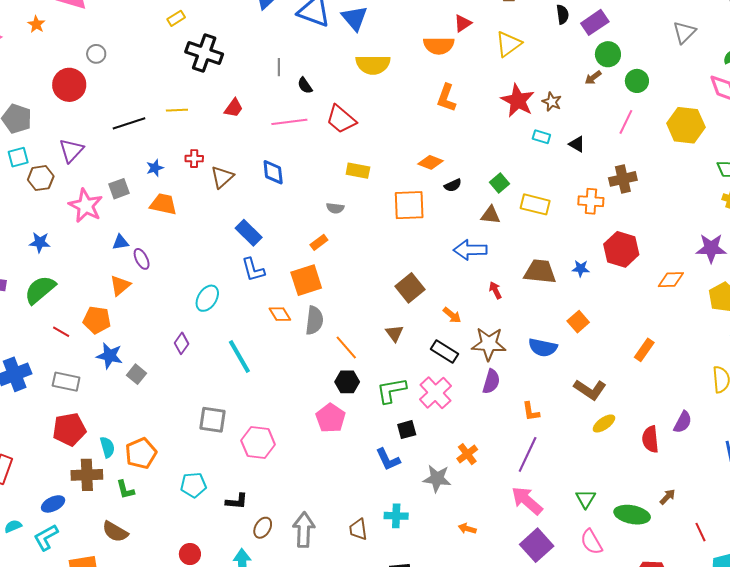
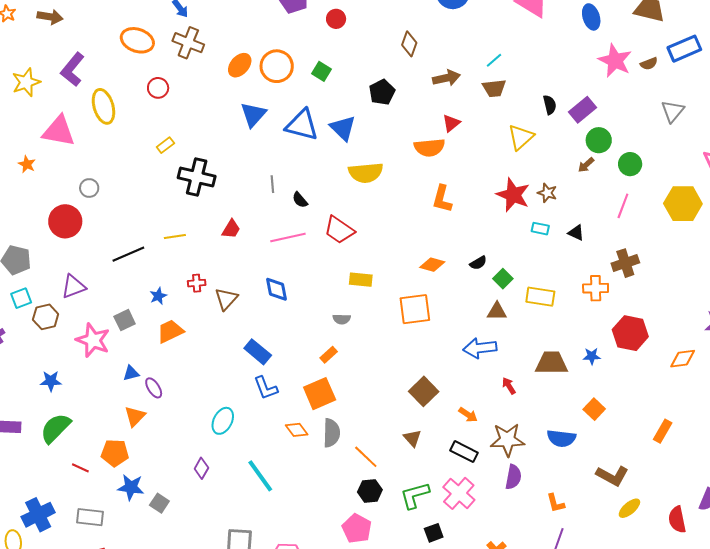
yellow triangle: (508, 44) -> (521, 137), moved
purple triangle: (71, 151) -> (73, 287), turned 32
black semicircle: (453, 185) -> (478, 263), moved
orange trapezoid: (163, 204) -> (170, 331), turned -32

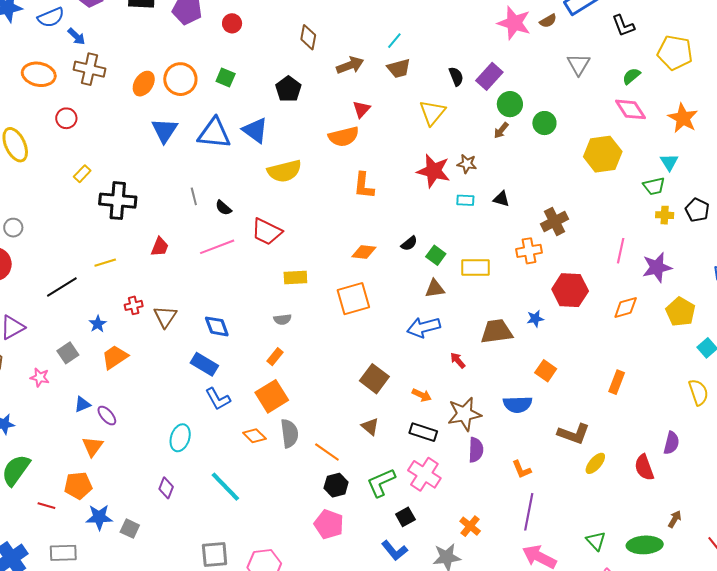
pink line: (623, 206) -> (621, 251), moved
blue diamond: (276, 289) -> (217, 326), moved
pink star: (93, 340) -> (40, 377), size x0.6

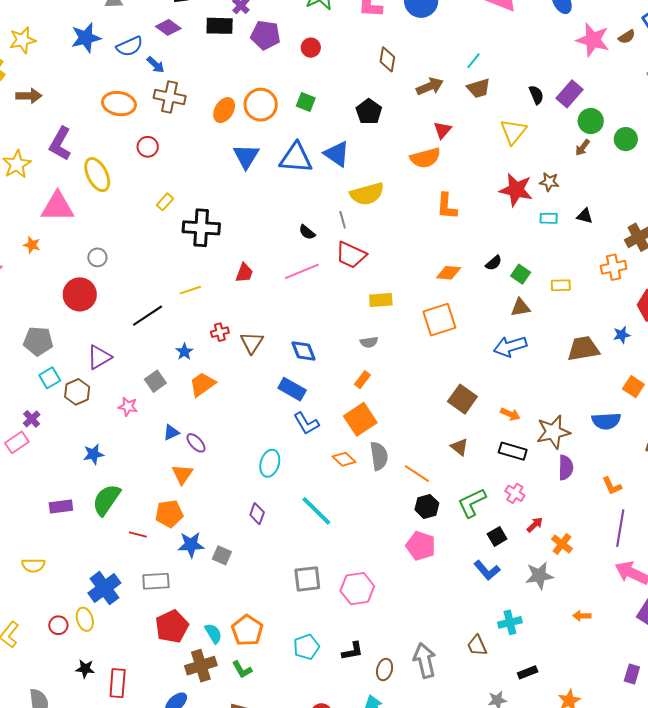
gray line: (194, 196) -> (343, 220), moved
yellow rectangle: (476, 267) -> (561, 285), size x0.7
red arrow: (458, 360) -> (535, 525), moved, turned 90
pink cross: (424, 474) -> (515, 493), size x0.6

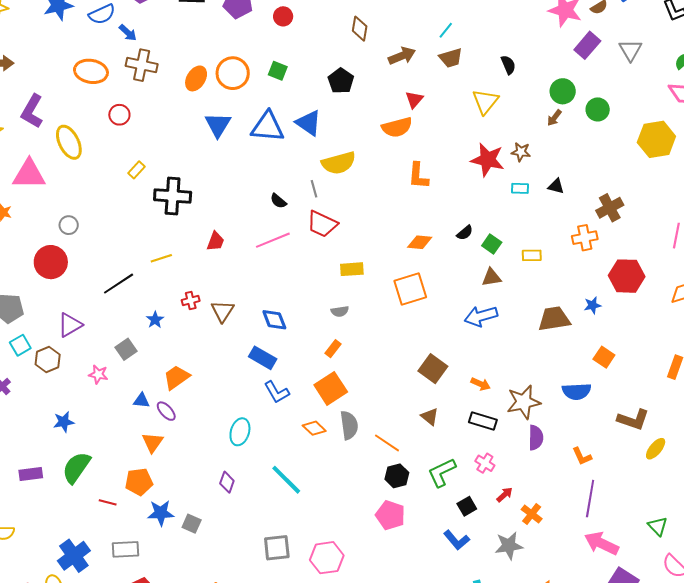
purple rectangle: (569, 94) -> (587, 45), moved
orange trapezoid: (202, 384) -> (176, 377), moved
blue triangle: (171, 432) -> (141, 401), turned 30

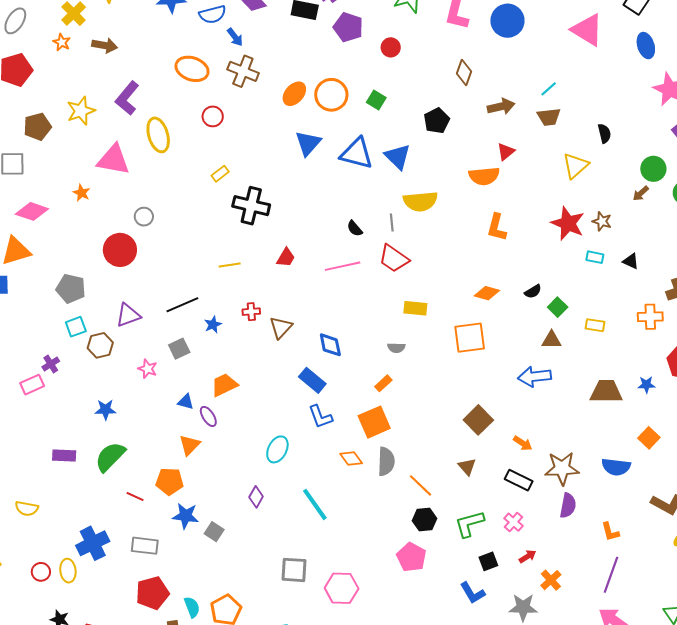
black line: (119, 284) -> (182, 305), moved

